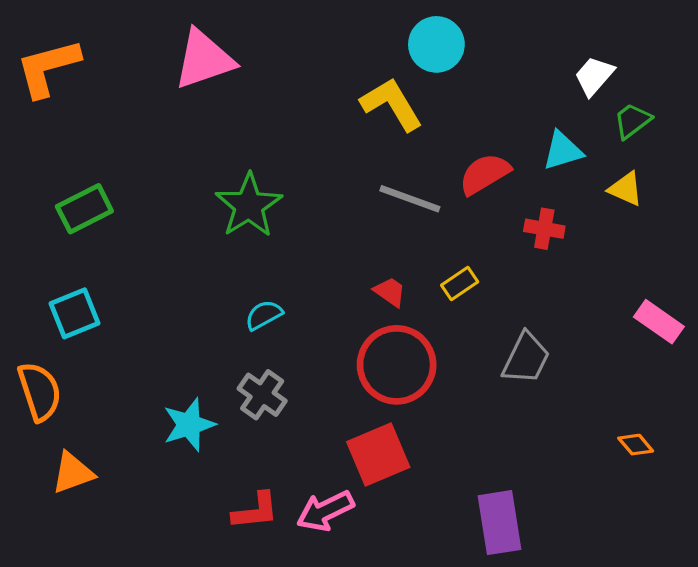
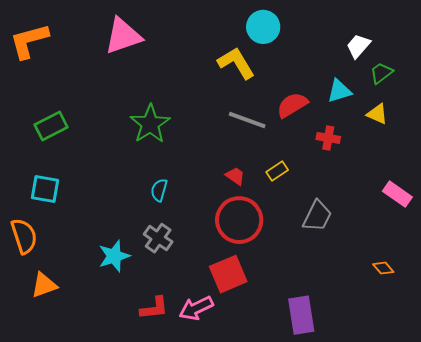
cyan square: (74, 313) -> (45, 189), turned 32
cyan semicircle: (264, 315) -> (159, 190), turned -45

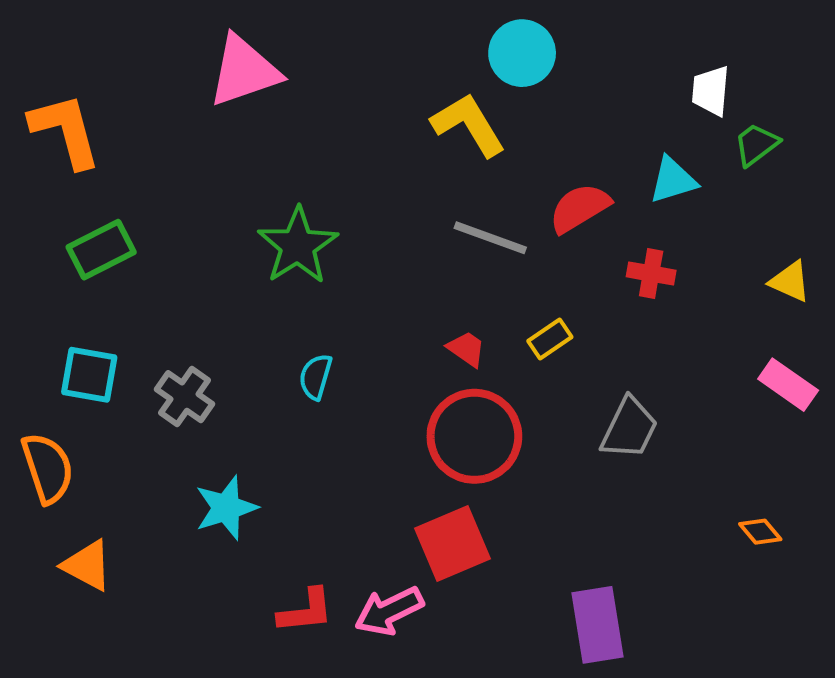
orange L-shape: (29, 41) -> (65, 131), moved, turned 90
white trapezoid: (358, 46) -> (711, 91), turned -36
yellow triangle: (377, 114) -> (790, 281), moved
gray cross: (158, 238) -> (185, 397), moved
orange triangle: (44, 285) -> (87, 565), turned 48

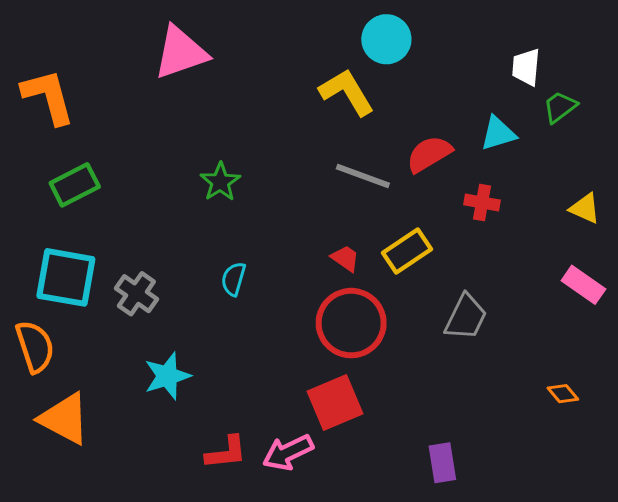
green star: (298, 246) -> (220, 182), size x0.7
yellow rectangle: (550, 339) -> (407, 251), size x1.5
cyan square: (89, 375) -> (66, 277), size x1.4
orange triangle: (87, 565) -> (64, 419), size x1.4
purple rectangle: (597, 625) -> (442, 463), size x0.7

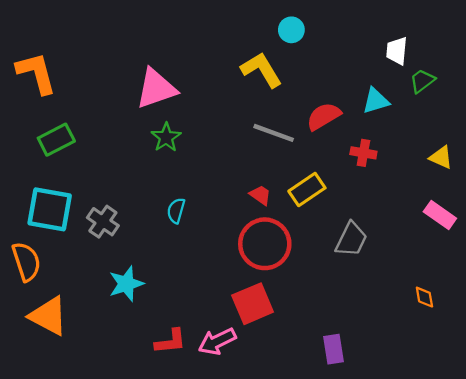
cyan circle: (386, 39) -> (291, 30), size x0.7
pink triangle: (181, 52) -> (156, 89), moved
orange diamond: (563, 394) -> (424, 297), turned 30

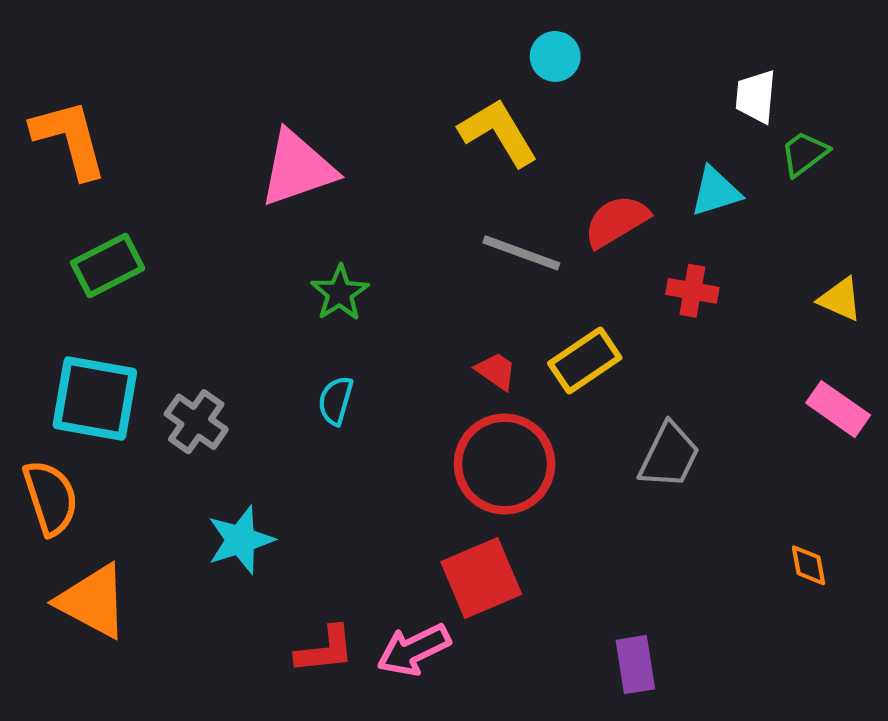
green star: (166, 137) -> (340, 293), moved

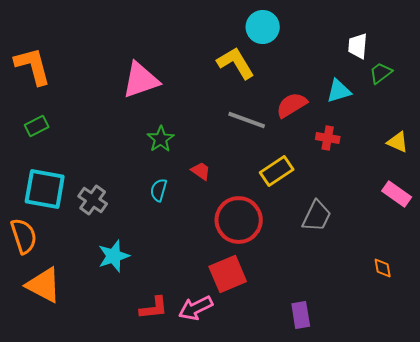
cyan circle: (555, 56) -> (263, 27), size x1.4
green rectangle: (108, 265) -> (37, 126), moved, size x0.7
red trapezoid: (496, 371) -> (201, 171), moved

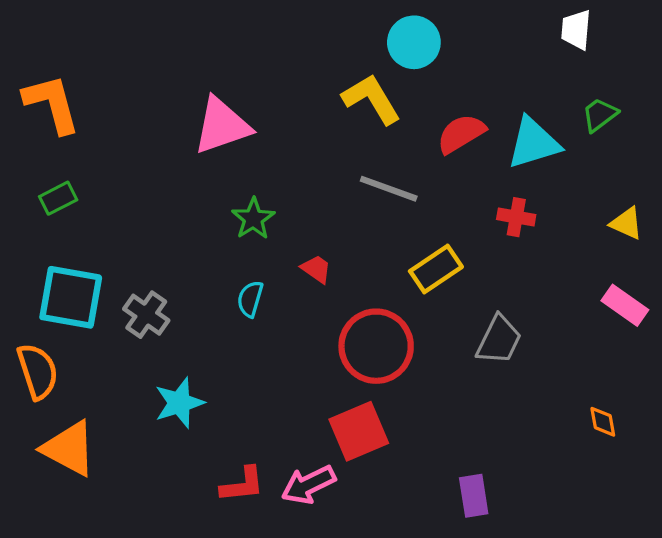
white trapezoid: (358, 46) -> (576, 30), moved
cyan triangle: (339, 91) -> (534, 143), size x1.4
red semicircle: (292, 105) -> (461, 134), moved

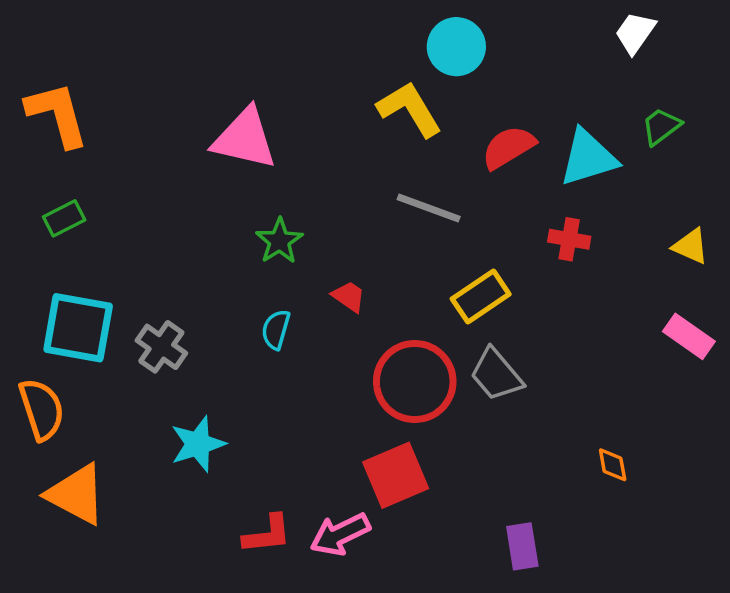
white trapezoid: (576, 30) -> (635, 33), turned 30
pink triangle: (222, 126) -> (245, 139), turned 32
gray trapezoid: (499, 340) -> (496, 375), moved, turned 114
orange diamond: (603, 422) -> (613, 465), moved

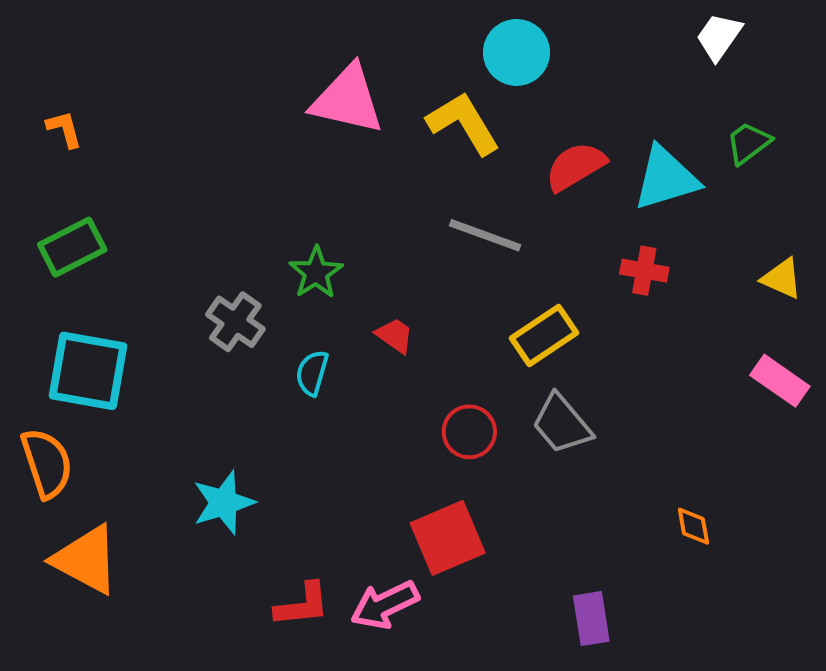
orange L-shape: (57, 114) -> (64, 129), size x0.5
pink triangle: (245, 139) -> (347, 100), moved
green rectangle: (64, 218) -> (72, 247), size x1.4
gray cross: (161, 347) -> (235, 322), moved
red circle: (415, 382) -> (469, 432), size x0.6

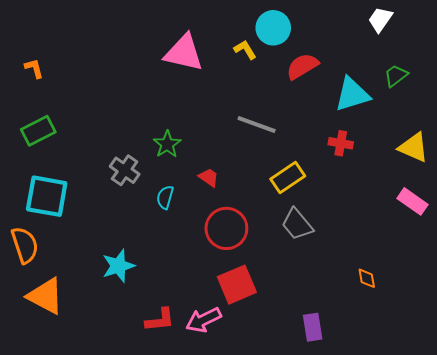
yellow L-shape: (463, 123) -> (245, 50), moved, size x0.6
red semicircle: (575, 166) -> (302, 66), moved
yellow triangle: (782, 278) -> (414, 147), size x1.4
red circle: (469, 432) -> (226, 228), moved, size x1.5

